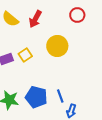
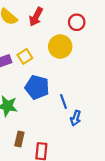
red circle: (77, 15) -> (77, 22), moved
blue pentagon: (36, 97) -> (37, 87), moved

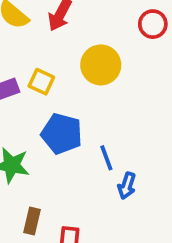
red circle: (77, 22) -> (153, 24), moved
yellow square: (25, 56) -> (41, 82), turned -32

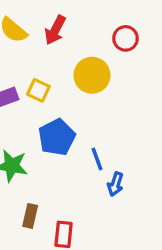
red circle: (153, 24) -> (125, 38), moved
blue pentagon: (62, 134) -> (57, 137), turned 30

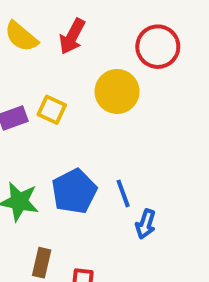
red circle: (125, 38) -> (158, 47), size x1.4
blue pentagon: (57, 137) -> (74, 191), moved

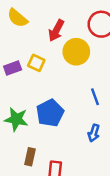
red arrow: (72, 36) -> (56, 30), moved
blue line: (123, 193) -> (95, 97), moved

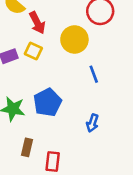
red arrow: (56, 30) -> (37, 23), moved, turned -55
blue line: (95, 97) -> (94, 74), moved

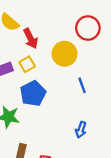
yellow square: (33, 51) -> (27, 64), turned 35
blue pentagon: (48, 102) -> (33, 93), moved

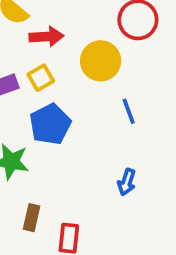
red arrow: (31, 39) -> (46, 37), turned -66

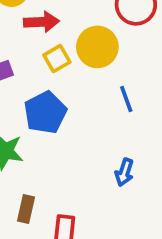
yellow square: (41, 78) -> (57, 59), moved

